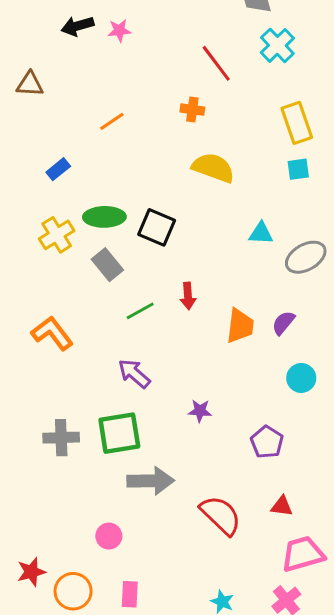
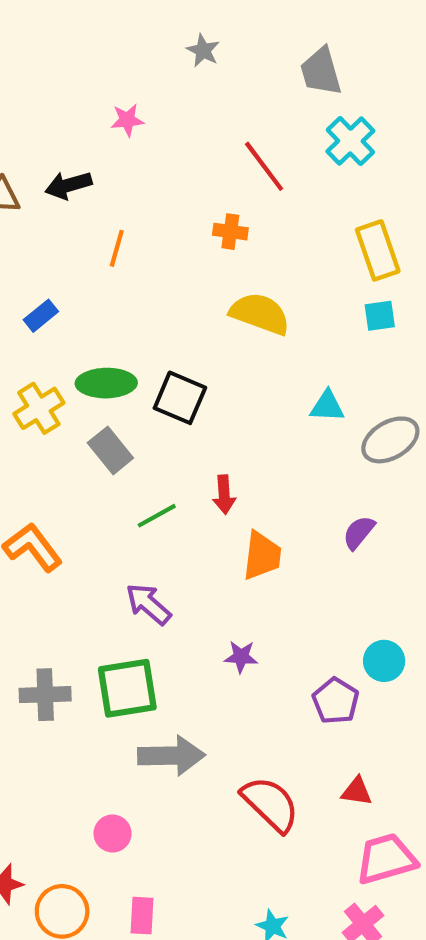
black arrow: (78, 26) -> (68, 185), moved
orange line: (112, 121) -> (117, 248), turned -40
orange trapezoid: (240, 326) -> (262, 556), moved
cyan circle: (301, 378) -> (384, 661), moved

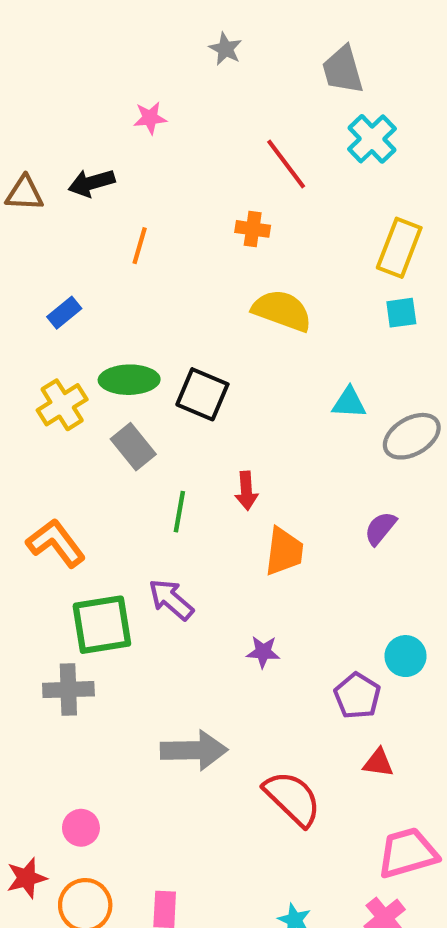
yellow rectangle: (378, 250) -> (399, 248), turned 40
green line: (157, 516) -> (179, 512), turned -51
green square: (127, 688) -> (102, 625), moved
red triangle: (357, 791) -> (378, 763), moved
pink circle: (113, 833) -> (81, 828), moved

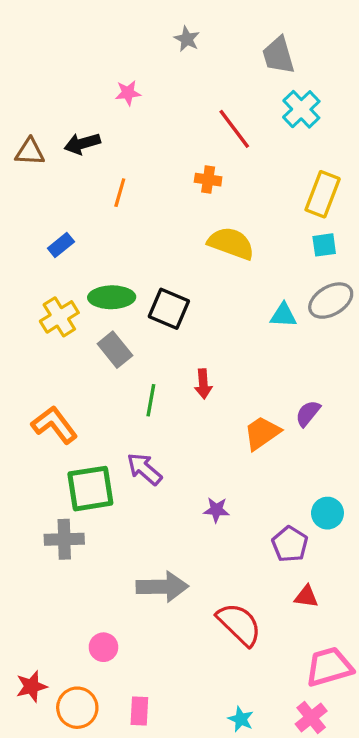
gray ellipse: (412, 436) -> (331, 301), moved
orange trapezoid: (284, 551) -> (262, 433), moved, turned -132
pink circle: (81, 828) -> (103, 647), moved

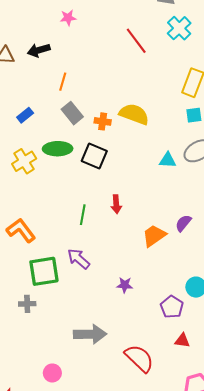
orange cross: (208, 180) -> (103, 121), moved
gray rectangle: (115, 350) -> (72, 113), moved
gray cross: (64, 539) -> (27, 304), size x0.7

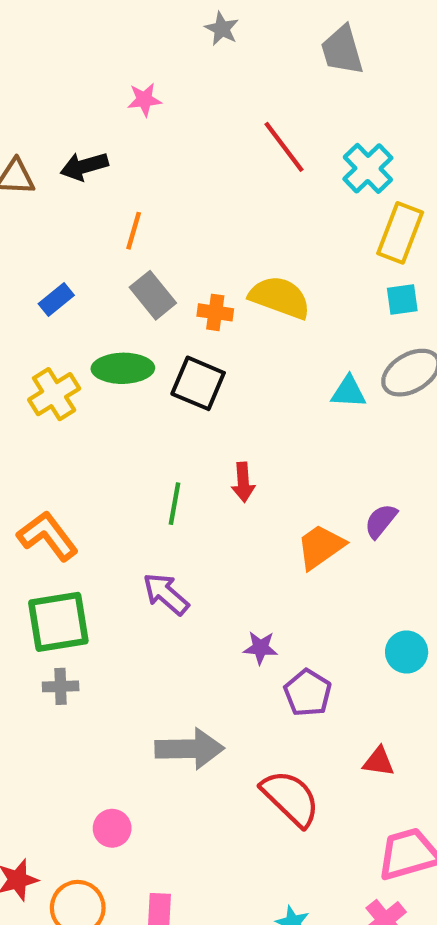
cyan cross: (179, 28) -> (368, 168), moved
green square: (44, 271) -> (58, 622), moved
purple pentagon: (172, 307) -> (308, 693), moved

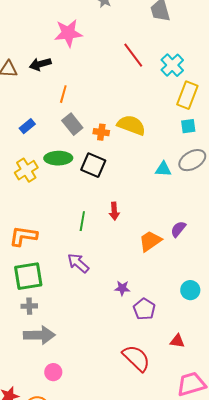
pink star: (144, 100) -> (68, 33), size x1.8
orange L-shape: (48, 536) -> (23, 236), turned -44
gray arrow: (189, 749) -> (39, 335), moved

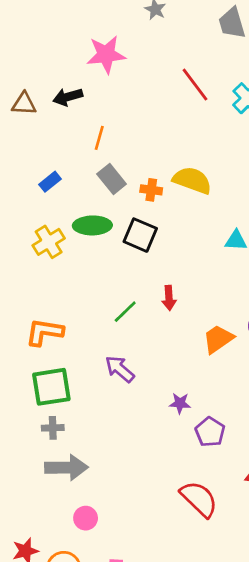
green line: (82, 221) -> (125, 312), turned 36

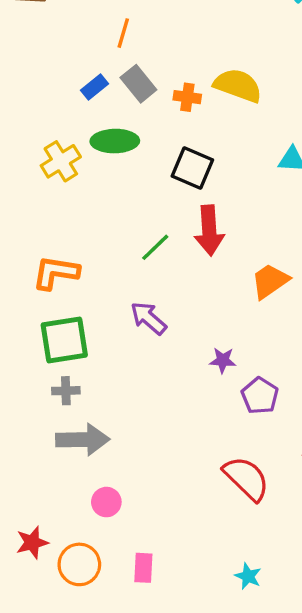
blue rectangle: (50, 182) -> (95, 87), moved
black square: (140, 235) -> (192, 168), moved
red arrow: (169, 298) -> (209, 230), size x1.6

